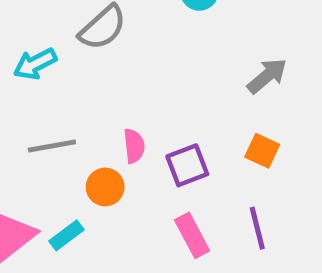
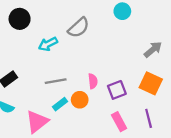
orange square: (262, 151) -> (151, 83), size x1.5
cyan rectangle: (66, 235) -> (60, 104), moved

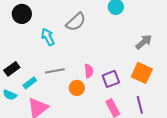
cyan arrow: (48, 44) -> (48, 37), turned 90
cyan rectangle: (60, 104) -> (30, 83), moved

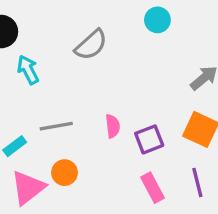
cyan arrow: (48, 37) -> (28, 70), moved
orange circle: (77, 88) -> (65, 173), moved

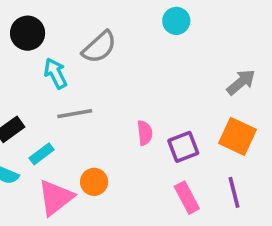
cyan circle: (157, 20) -> (176, 21), moved
gray semicircle: (91, 45) -> (99, 47), moved
gray line: (56, 126) -> (75, 114), moved

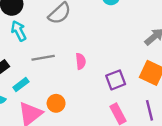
cyan arrow: (56, 73) -> (19, 31), moved
pink semicircle: (145, 133) -> (81, 61), moved

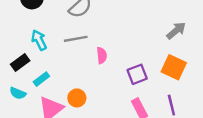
cyan arrow: (19, 31) -> (39, 40), moved
gray line: (43, 58) -> (76, 39), moved

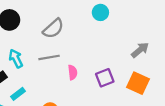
purple square: (137, 74) -> (105, 78), moved

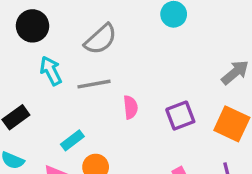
cyan arrow: (16, 59) -> (51, 71), moved
cyan rectangle: (18, 94) -> (72, 140), moved

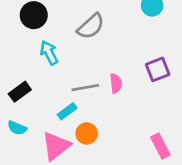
gray line: (94, 84) -> (85, 88), moved
purple square: (180, 116) -> (158, 69), moved

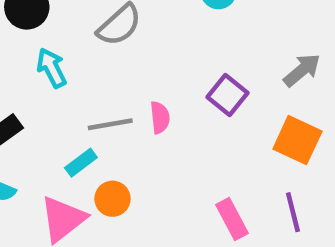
purple square: (158, 69) -> (228, 95), turned -30

